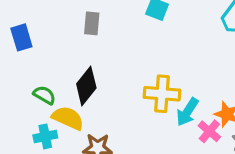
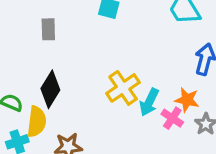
yellow cross: (162, 94) -> (123, 88), turned -32
yellow semicircle: (68, 118) -> (37, 122), turned 80

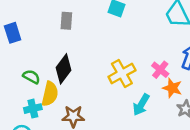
cyan arrow: (149, 102) -> (141, 105), moved
pink cross: (172, 118) -> (160, 70), moved

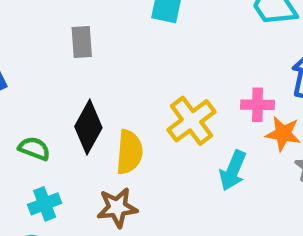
pink cross: (160, 70) -> (258, 105), turned -30
yellow semicircle: (50, 94) -> (129, 152), moved

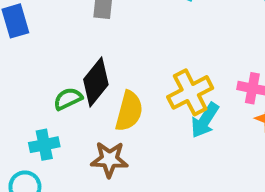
green semicircle: (34, 149) -> (68, 99), moved, turned -56
cyan arrow: (233, 171) -> (205, 120), moved

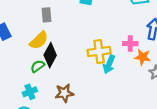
yellow cross: (190, 92) -> (99, 52), turned 30
yellow semicircle: (129, 111) -> (39, 40), moved, turned 42

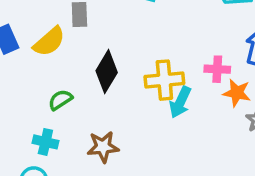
yellow semicircle: (39, 40) -> (49, 42), moved
black diamond: (50, 55) -> (107, 72), moved
cyan cross: (30, 92) -> (45, 142), turned 32

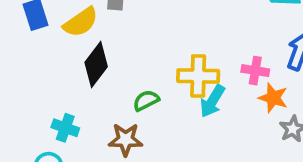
black diamond: (107, 72) -> (96, 64), moved
green semicircle: (60, 100) -> (146, 101), moved

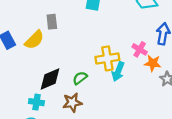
black diamond: (96, 64) -> (50, 79), moved, turned 40
pink cross: (255, 71) -> (140, 49), turned 32

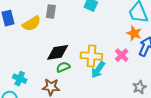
orange star: (153, 63) -> (134, 33), moved
black diamond: (50, 79) -> (58, 52), moved

